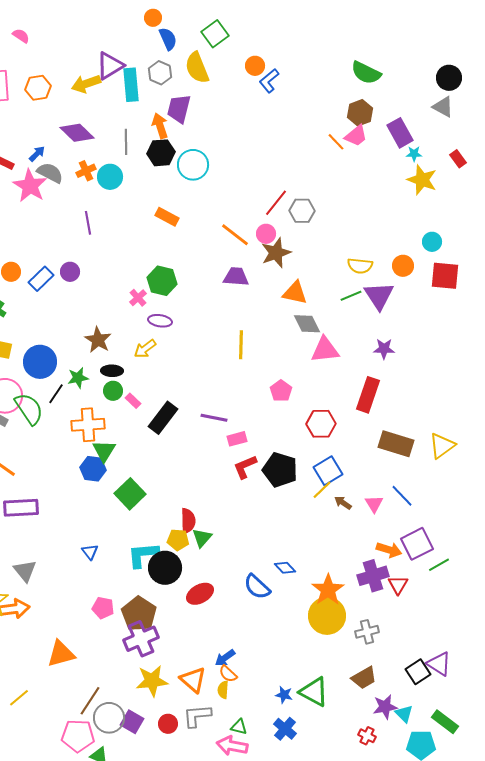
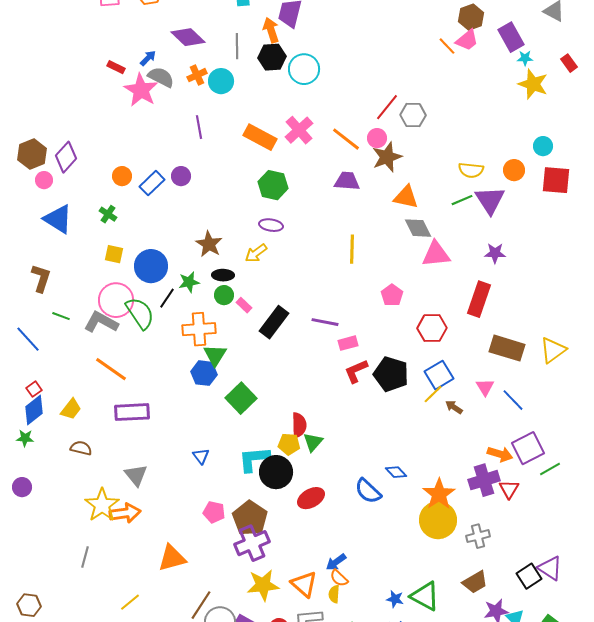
orange rectangle: (167, 217) -> (260, 137), moved, size x1.4
pink cross: (138, 298) -> (299, 130), moved, size x1.6
pink triangle: (374, 504) -> (485, 387), moved

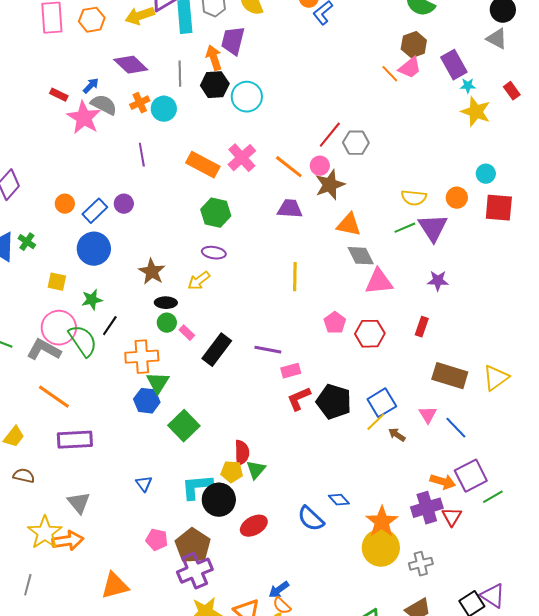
green cross: (108, 214) -> (27, 242), moved
blue circle: (151, 266) -> (94, 249), moved
green star: (189, 282) -> (92, 300), moved
red rectangle: (479, 299) -> (422, 327), size x0.6
red hexagon: (432, 328) -> (370, 334), moved

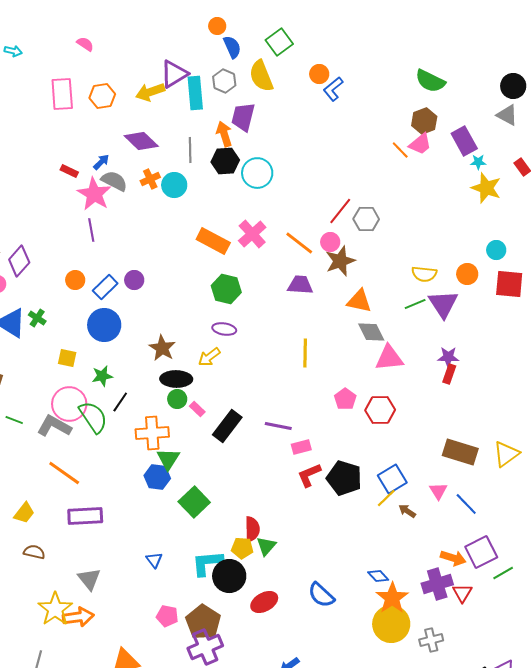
purple line: (142, 155) -> (91, 230), moved
black ellipse: (166, 303) -> (176, 379), size x1.4
red rectangle: (422, 327) -> (449, 374), moved
blue diamond: (339, 500) -> (378, 576), moved

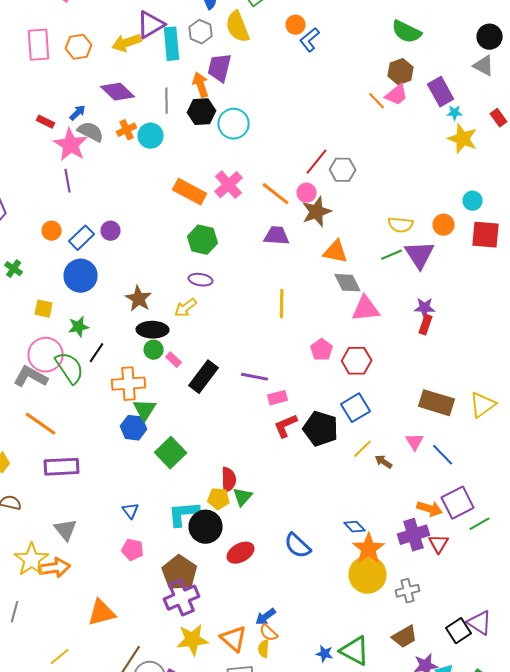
blue square: (392, 479) -> (356, 408), moved
pink pentagon: (167, 616) -> (133, 550), moved

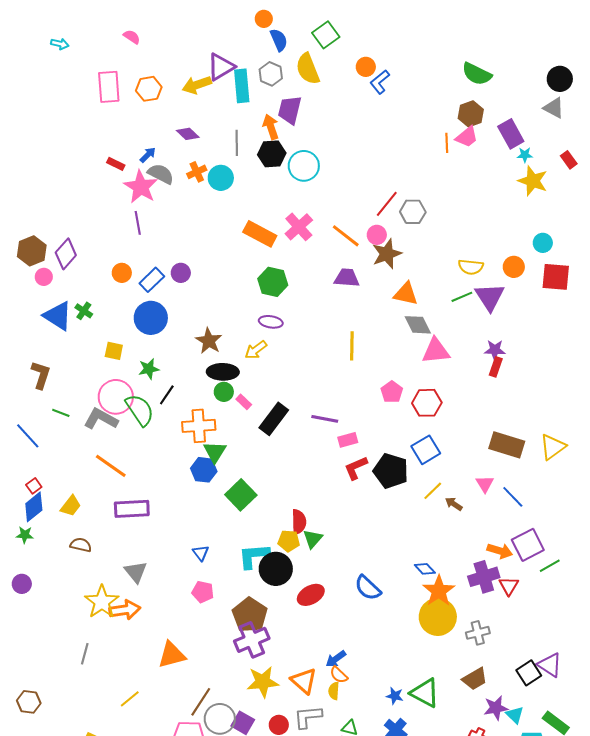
purple diamond: (118, 92) -> (188, 134), size x0.7
orange line: (377, 101) -> (447, 143), turned 42

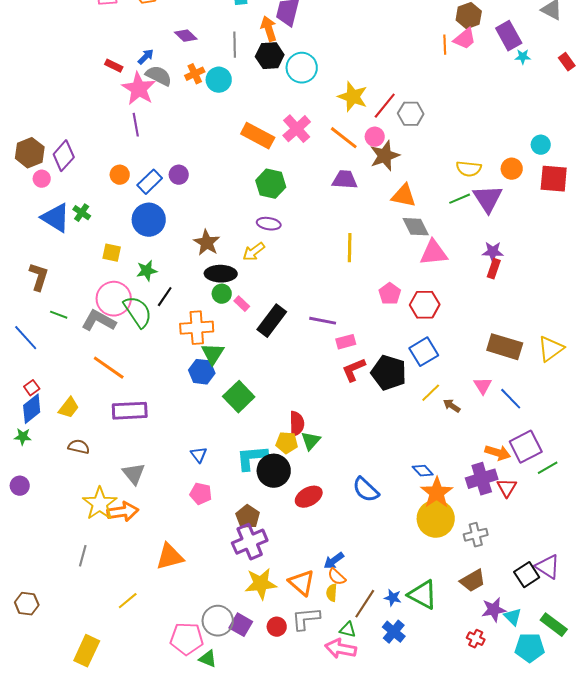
yellow star: (533, 181) -> (353, 97), moved
brown pentagon: (250, 615) -> (248, 517), size x0.7
brown line: (201, 702) -> (365, 604), moved

